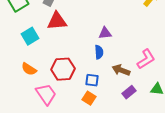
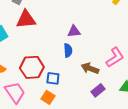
blue square: (92, 80) -> (53, 78), moved
orange square: (89, 98) -> (48, 97), moved

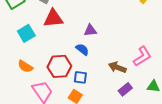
purple triangle: (74, 31) -> (90, 30), moved
blue semicircle: (68, 50) -> (82, 49), moved, turned -48

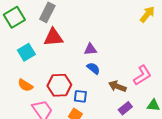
blue semicircle: (82, 49) -> (93, 68), moved

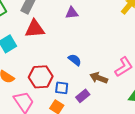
purple triangle: (90, 49) -> (72, 13), moved
purple rectangle: (125, 108) -> (83, 96), moved

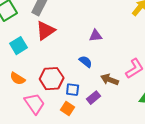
purple triangle: (72, 13) -> (96, 36), moved
red triangle: (35, 29) -> (46, 31), turned -30

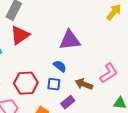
purple triangle: (96, 36) -> (70, 40), size x1.6
blue square: (73, 90) -> (54, 84), moved

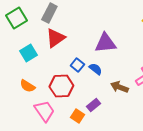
blue square: (54, 84) -> (77, 65), moved, turned 32
purple rectangle: (68, 102) -> (93, 105), moved

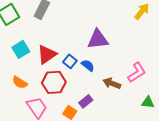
red triangle: (55, 38) -> (47, 54), moved

